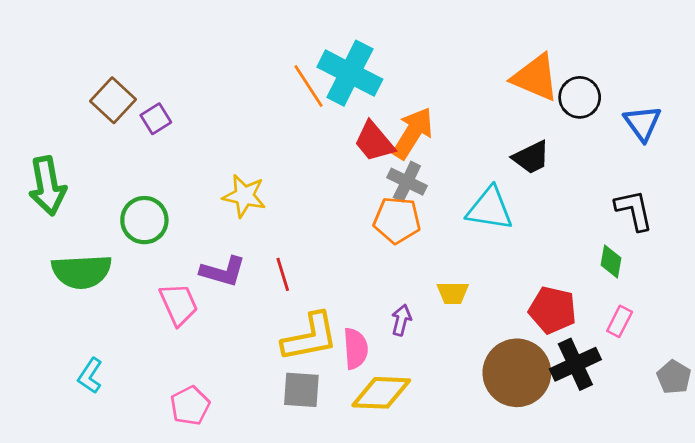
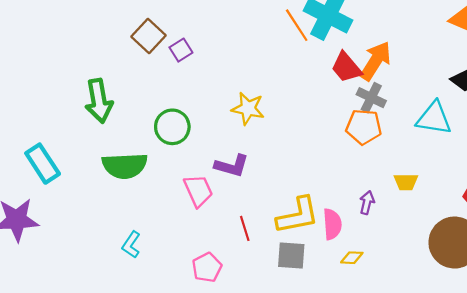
red line: (283, 274) -> (245, 228), moved
yellow diamond: (381, 393) -> (352, 258), size x0.5

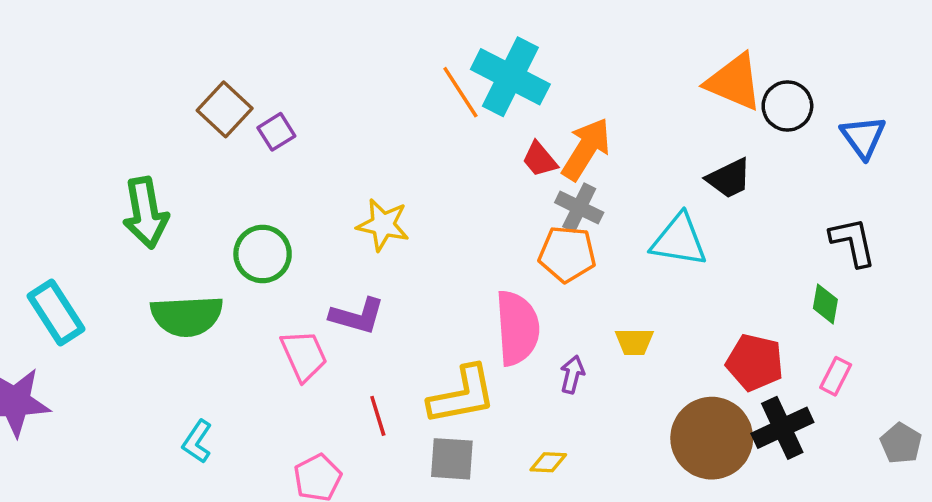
red trapezoid: (346, 67) -> (540, 159), size x0.7
pink semicircle: (332, 224) -> (517, 328), moved, size x1.5

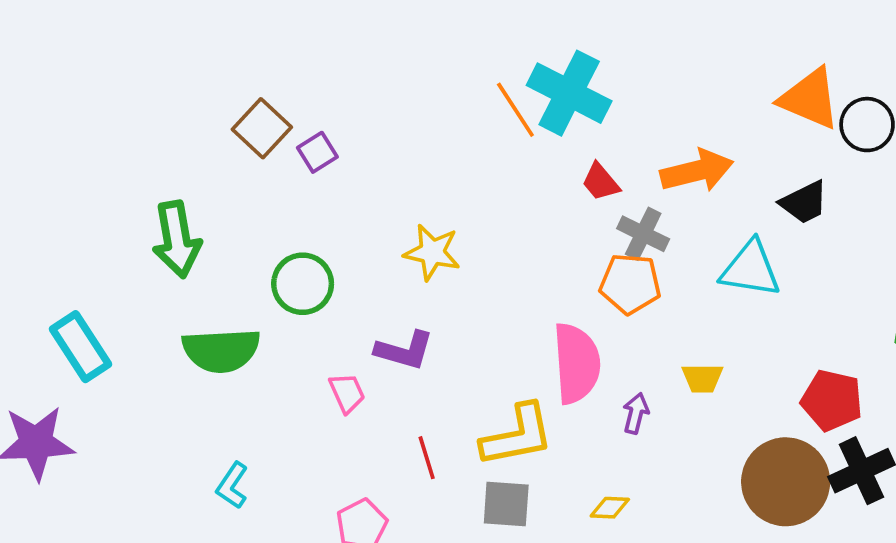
orange arrow: (586, 149) -> (697, 171), moved, turned 44
pink trapezoid: (304, 356) -> (347, 393), size x0.7

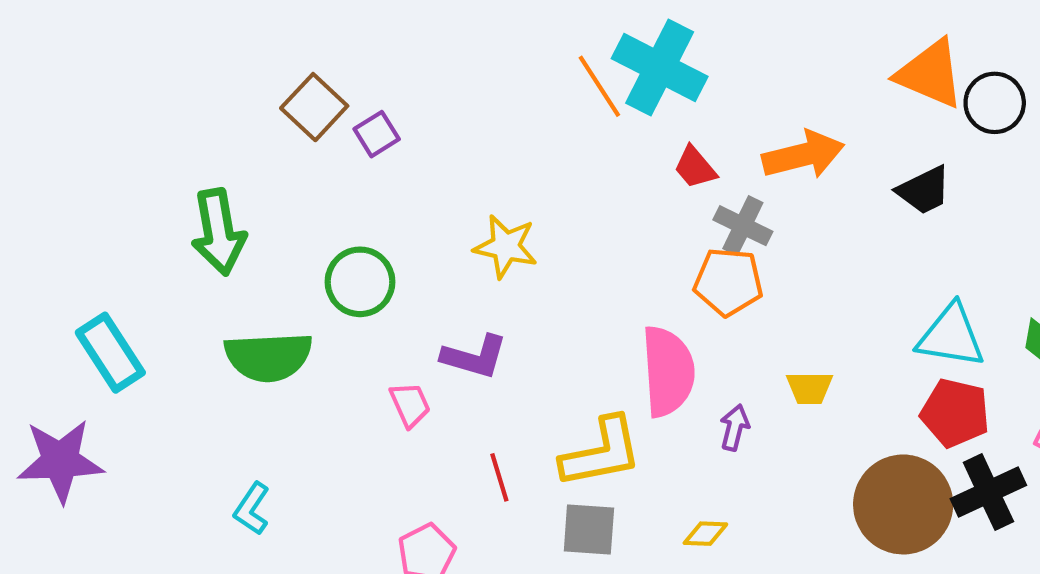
cyan triangle: (750, 269) -> (951, 336), moved
cyan L-shape: (232, 485) -> (252, 509), moved

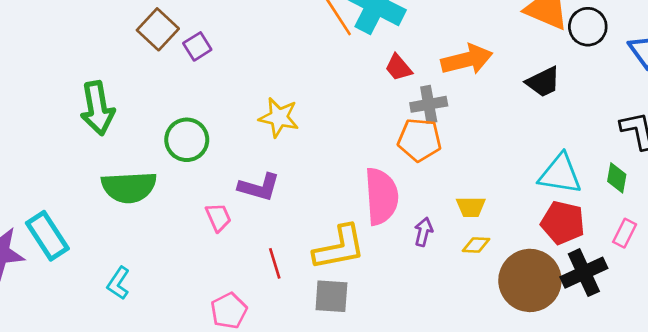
gray cross: (743, 226) -> (429, 104), turned -36
cyan rectangle: (110, 353) -> (47, 236), moved
yellow diamond: (705, 534) -> (476, 245), moved

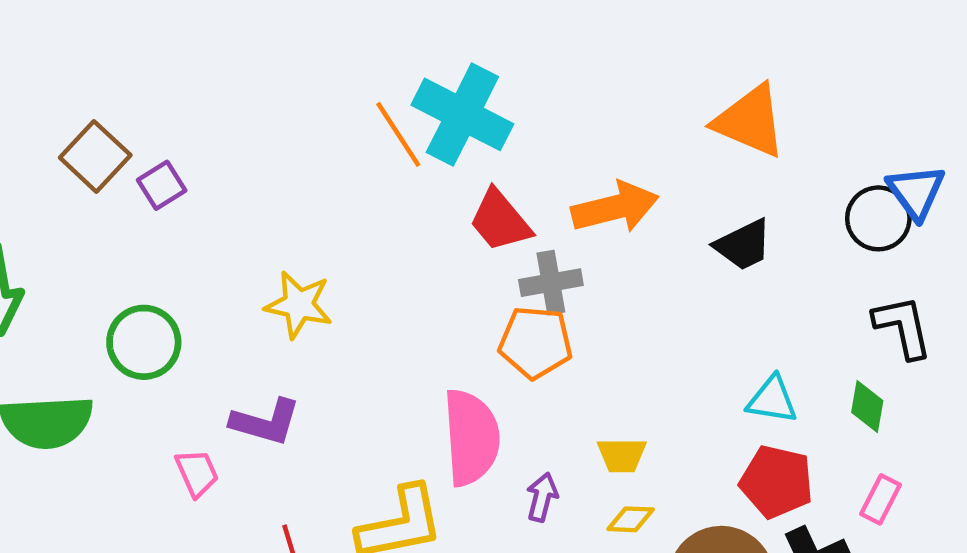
black circle: (588, 27) -> (878, 218), moved
red trapezoid: (398, 67) -> (500, 221), size x1.4
cyan triangle: (560, 174) -> (772, 400), size x0.7

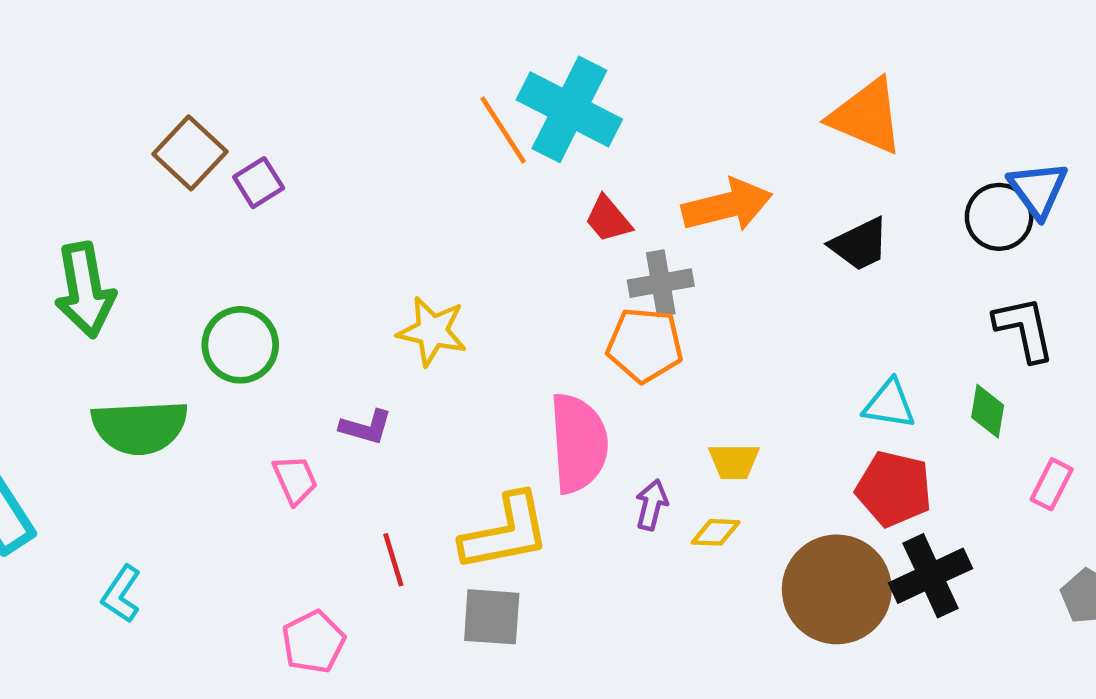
red trapezoid: (500, 221) -> (608, 219), size x0.7
yellow star: (299, 305) -> (432, 331), moved
purple L-shape: (266, 422) -> (366, 427), size x0.7
pink rectangle: (881, 499) -> (1052, 484), moved
yellow diamond: (631, 519) -> (716, 532), moved

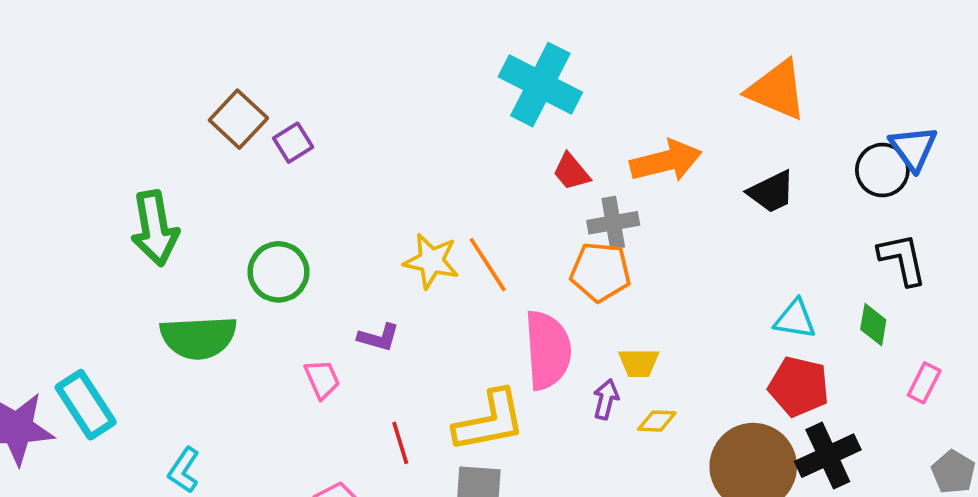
orange line: (503, 130) -> (488, 265), moved
yellow trapezoid: (734, 461) -> (639, 363), moved

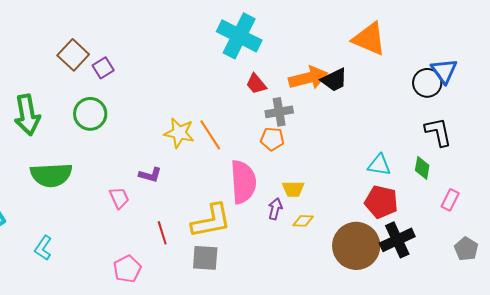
black trapezoid: (771, 192) -> (334, 80), moved
green circle: (278, 272) -> (90, 114), moved
orange pentagon: (600, 272) -> (272, 139), size x0.7

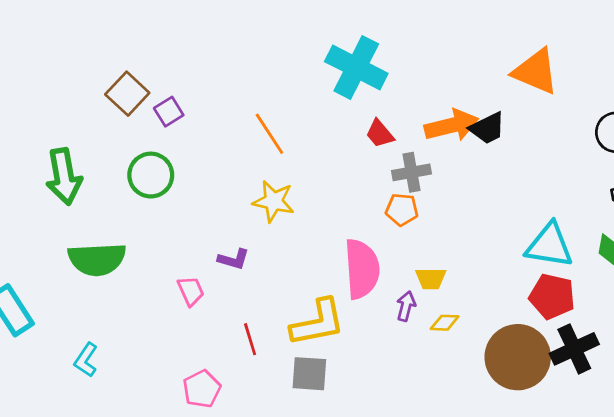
orange line: (210, 135) -> (269, 134), moved
cyan triangle: (379, 165) -> (549, 245), size x1.5

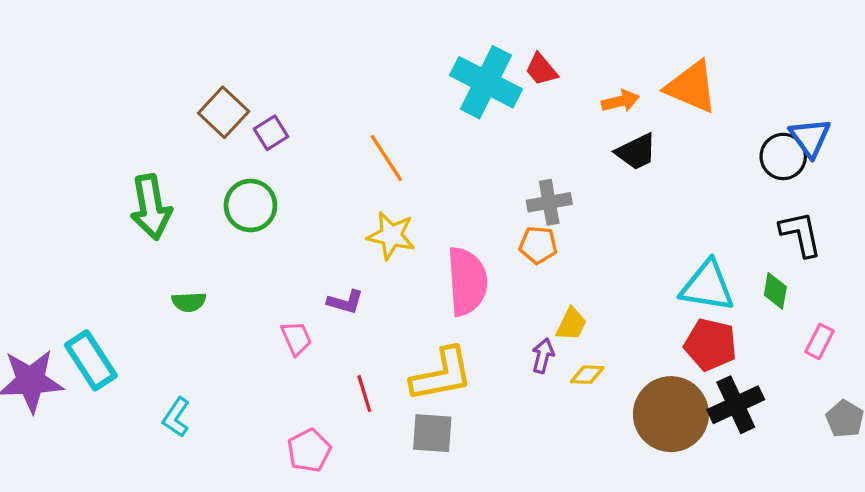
orange arrow: (451, 125) -> (620, 101), moved, size x0.6
red trapezoid: (380, 134) -> (541, 70), moved
green semicircle: (97, 259) -> (189, 302), size x0.5
pink semicircle: (362, 269) -> (467, 281), moved
yellow trapezoid: (431, 279) -> (571, 324), turned -64

